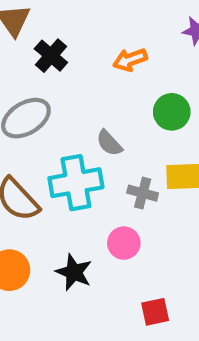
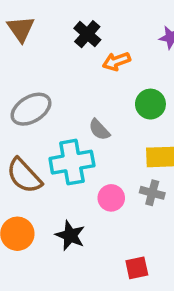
black cross: (51, 56) -> (87, 34), moved
gray cross: (143, 193) -> (152, 193), moved
pink circle: (124, 243) -> (111, 198), moved

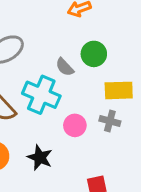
green circle: (150, 104) -> (94, 54), moved
cyan cross: (72, 162) -> (41, 95), turned 33

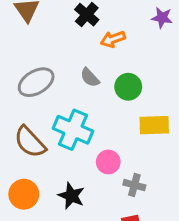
gray semicircle: (65, 67) -> (90, 78), moved
gray cross: (110, 121) -> (134, 185), moved

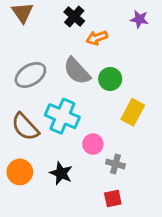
gray semicircle: (90, 78) -> (77, 71), size x1.6
yellow rectangle: (154, 125) -> (133, 112), turned -60

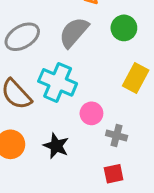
gray semicircle: (77, 71) -> (74, 32), turned 84
green circle: (110, 79) -> (124, 28), moved

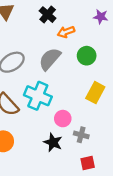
black star: (56, 146) -> (53, 142), moved
red square: (114, 174) -> (88, 163), moved

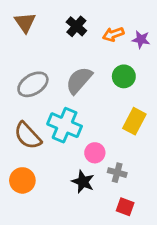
purple star: (101, 17) -> (141, 40), moved
orange arrow: (66, 32) -> (113, 34), moved
red square: (88, 163) -> (125, 207), turned 32

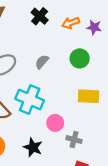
gray semicircle: (79, 80) -> (42, 62), size x0.6
yellow rectangle: (134, 121) -> (89, 96), turned 65
black star: (83, 182) -> (33, 147), moved

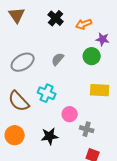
purple star: (94, 27) -> (103, 39), moved
cyan cross: (30, 100) -> (47, 93), size x0.7
black star: (33, 147) -> (50, 136), turned -30

